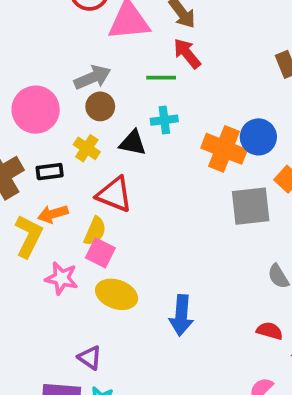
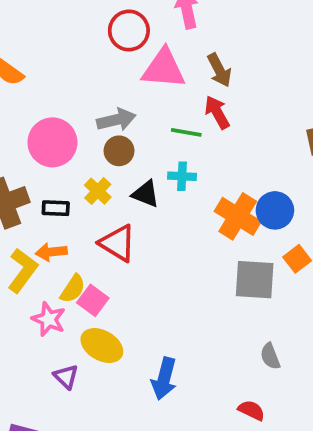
yellow semicircle: (95, 231) -> (73, 289), moved
purple triangle: (90, 358) -> (66, 377), moved

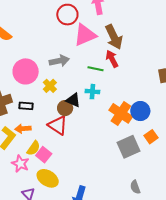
pink triangle: (164, 69) -> (85, 35), turned -30
brown arrow: (219, 70) -> (114, 37), size x1.4
brown circle: (119, 151) -> (65, 108), moved
yellow cross: (98, 191) -> (50, 86), moved
gray square: (255, 280) -> (128, 147), turned -30

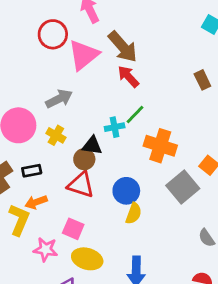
green line: (96, 69) -> (135, 114), moved, turned -42
blue circle: (140, 111) -> (126, 191), moved
yellow semicircle: (33, 148) -> (134, 213), moved

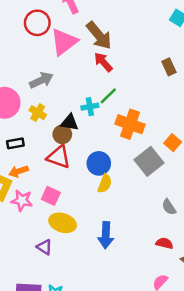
pink star: (46, 249) -> (22, 200), moved

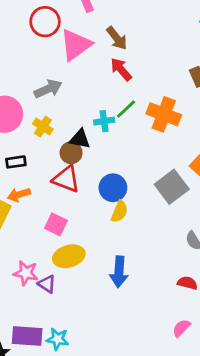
brown arrow: (99, 35) -> (117, 38), size x0.7
orange cross: (130, 124) -> (164, 114), moved
pink star: (22, 200) -> (26, 273), moved
yellow ellipse: (63, 223) -> (69, 256), turned -35

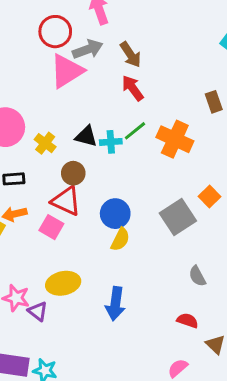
pink triangle: (76, 45) -> (67, 71), moved
gray arrow: (48, 89) -> (88, 49), moved
black triangle: (80, 139) -> (86, 136), moved
pink square: (56, 224) -> (51, 227), moved

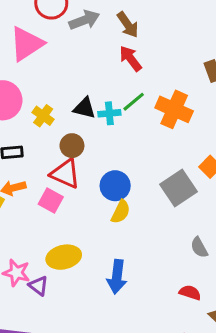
pink triangle: (67, 71) -> (27, 44), moved

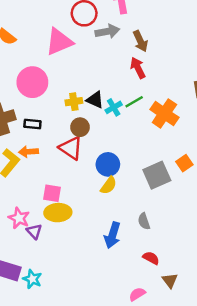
cyan cross: (109, 113) -> (114, 107), turned -35
yellow cross: (43, 116) -> (74, 102), moved, turned 35
pink square: (51, 200) -> (52, 193), moved, turned -30
gray semicircle: (199, 247) -> (144, 221), moved
blue arrow: (117, 277) -> (112, 235), moved

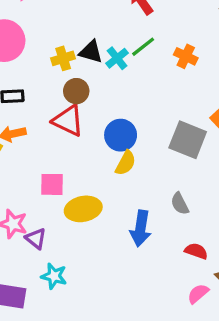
orange cross: (164, 113) -> (186, 56), size x0.6
gray square: (157, 175) -> (188, 140), turned -36
yellow ellipse: (58, 213) -> (83, 209), moved
cyan star: (32, 279) -> (54, 276), moved
pink semicircle: (137, 294) -> (198, 294), moved

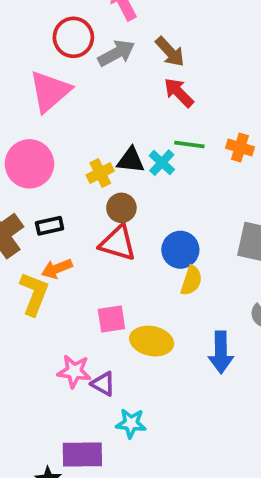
green line: (143, 47) -> (189, 144), turned 55
yellow ellipse: (83, 209) -> (152, 341), turned 32

